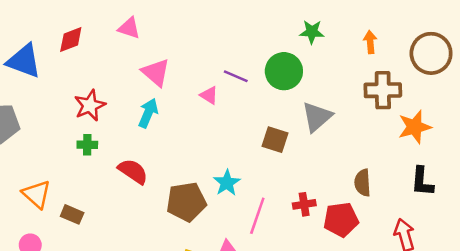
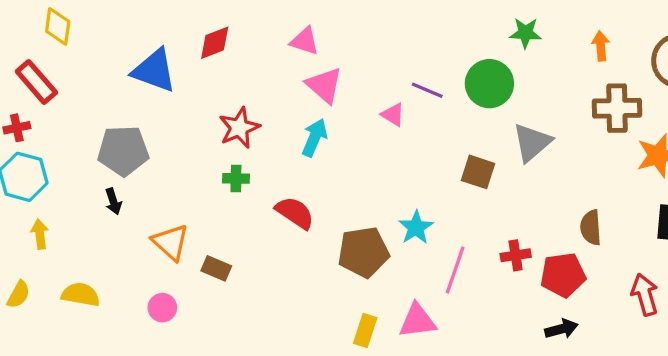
pink triangle: (129, 28) -> (305, 41), moved

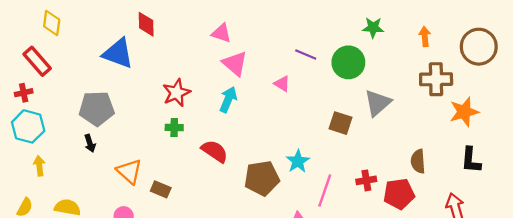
red diamond: (215, 43) -> (146, 24), moved, turned -70
purple line: (427, 90) -> (306, 55), moved

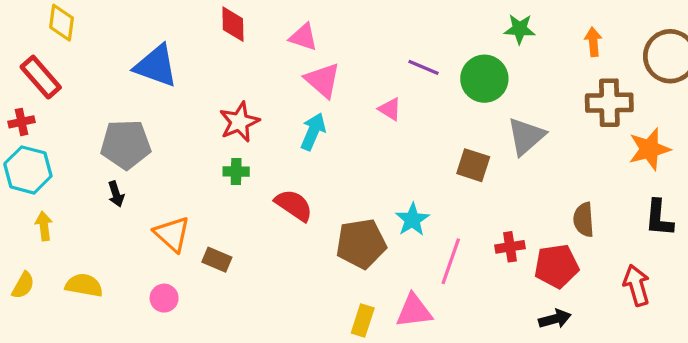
red diamond: (146, 24) -> (233, 24), moved

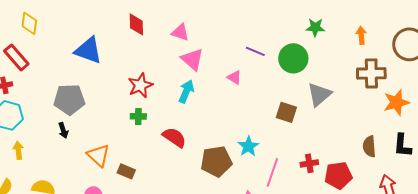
brown semicircle: (584, 220) -> (369, 146), moved

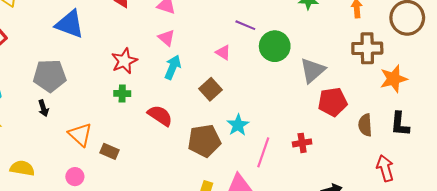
green circle: (293, 58) -> (275, 46), moved
pink triangle: (192, 59) -> (166, 38), moved, size x0.7
brown square: (286, 112) -> (211, 89), moved, turned 30
red pentagon: (338, 175) -> (333, 102), moved

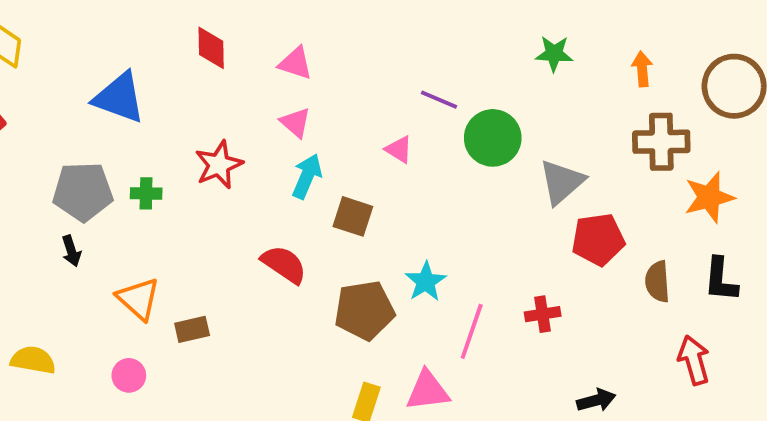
brown square: (211, 89) -> (353, 216), moved, turned -30
green cross: (122, 94) -> (146, 193), moved
brown rectangle: (110, 151) -> (192, 329), turned -36

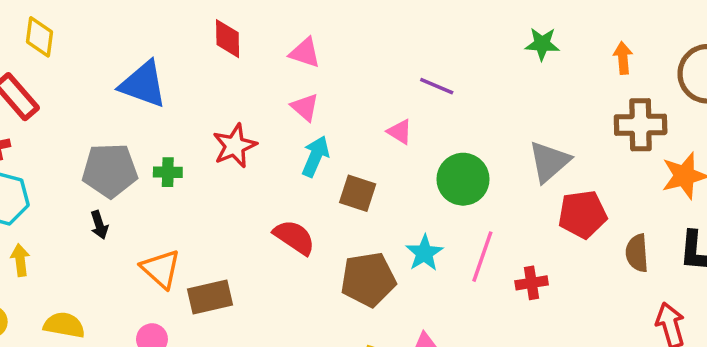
green circle: (493, 138) -> (463, 179), moved
brown rectangle: (192, 329) -> (210, 297), size x1.4
pink line: (472, 331) -> (482, 257), moved

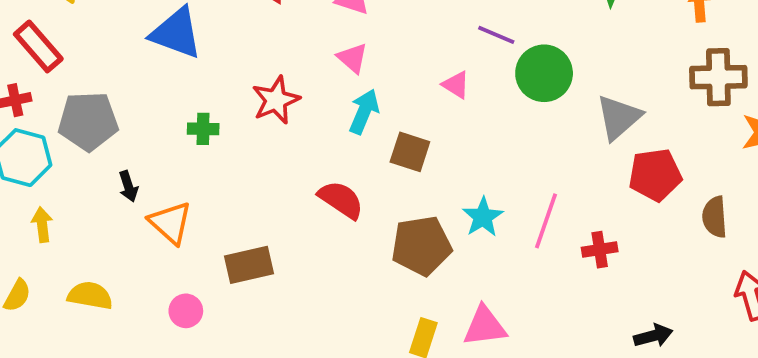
gray pentagon: (110, 170) -> (88, 121), moved
green circle: (463, 179) -> (544, 73), moved
orange triangle: (161, 269) -> (170, 223), moved

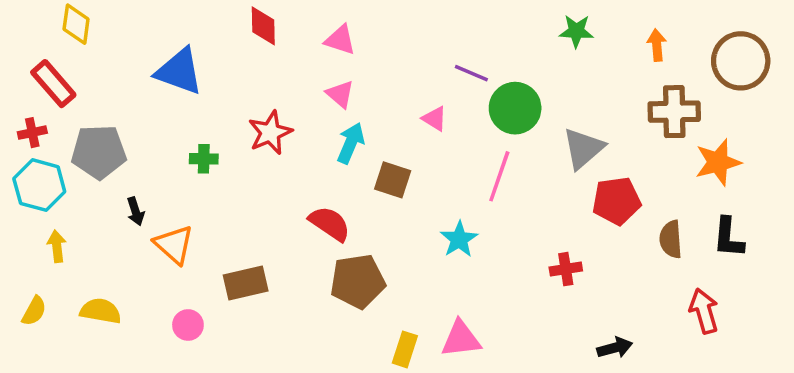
pink line: (546, 221) -> (499, 176), moved
brown pentagon: (421, 246) -> (358, 281), moved

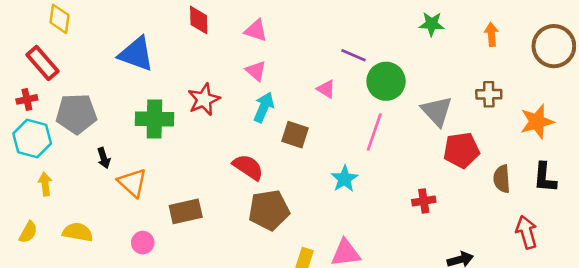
brown cross: (674, 112) -> (489, 94), moved, size x0.7
gray triangle: (583, 148) -> (437, 111), turned -32
green cross: (204, 159) -> (154, 119), size x1.8

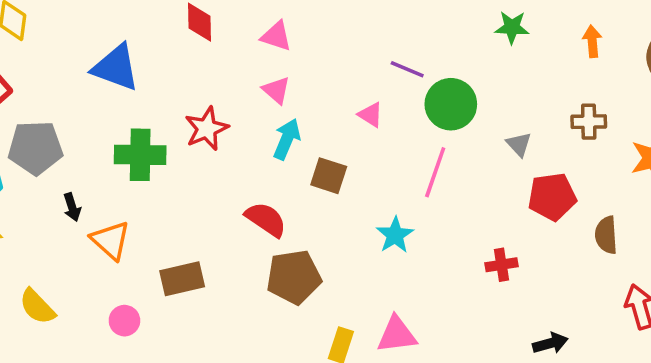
gray triangle: (437, 111) -> (519, 144), size x0.6
yellow semicircle: (78, 232) -> (37, 307), turned -144

